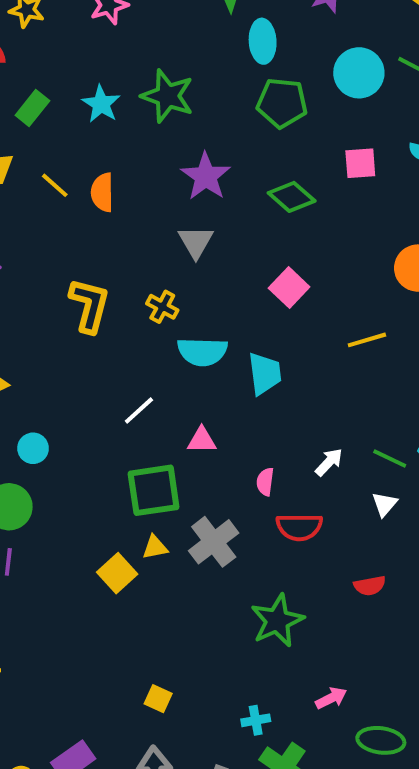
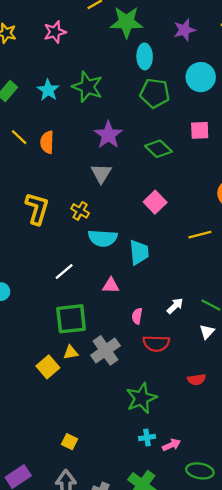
pink triangle: (202, 440) -> (111, 285), moved
cyan cross: (256, 720) -> (147, 437), moved

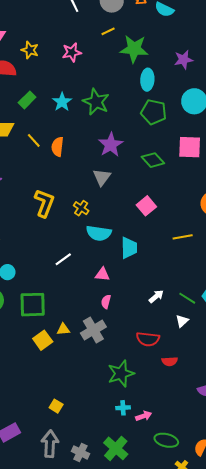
pink square: (200, 130) -> (190, 147), size x1.4
pink semicircle: (137, 316) -> (106, 302), moved
green square: (71, 319) -> (33, 305), moved
red semicircle: (156, 343) -> (148, 339), moved

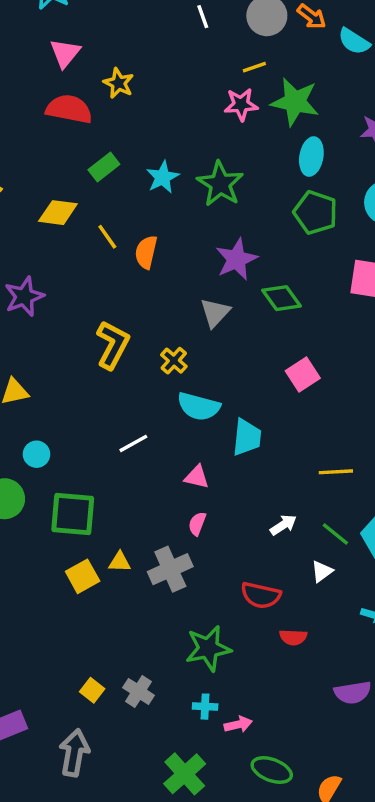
pink star: (72, 52) -> (241, 104), moved
green diamond: (153, 160) -> (281, 298), moved
pink square: (146, 206) -> (303, 374), moved
yellow line: (183, 237) -> (336, 472), moved
gray cross: (80, 452) -> (139, 691), moved

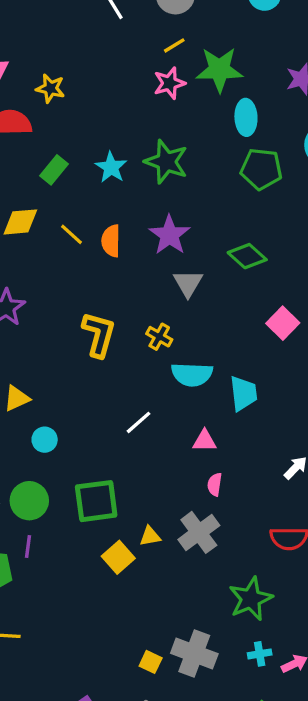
purple star: (236, 259) -> (169, 235), moved
cyan circle: (37, 454) -> (45, 440), moved
gray cross: (139, 691) -> (194, 653), size x1.5

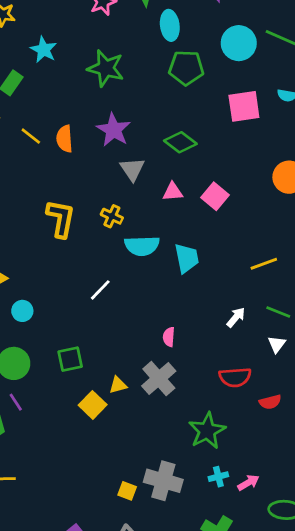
cyan star: (111, 167) -> (44, 50), moved
pink triangle: (205, 441) -> (173, 192), moved
green square: (96, 501) -> (70, 359), size x0.7
purple line: (28, 546) -> (16, 402), turned -36

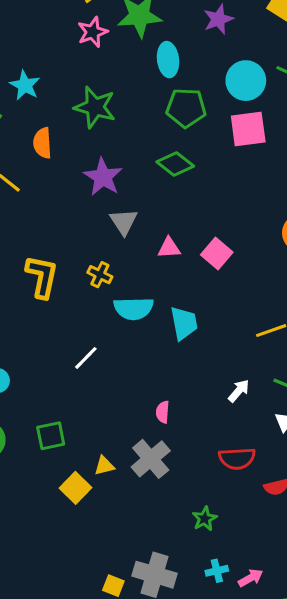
pink square: (244, 106) -> (248, 129), moved
orange semicircle: (65, 139) -> (42, 143), moved
green diamond: (180, 142) -> (175, 164), moved
green star: (207, 431) -> (205, 519), size x0.6

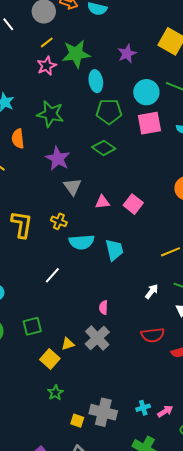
green star: (205, 519) -> (55, 393), moved

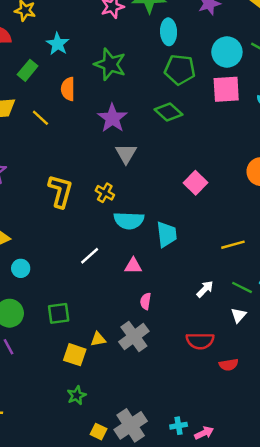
pink triangle: (102, 202) -> (133, 266), moved
yellow square: (50, 359) -> (75, 355), turned -30
gray cross: (103, 412) -> (131, 425), turned 36

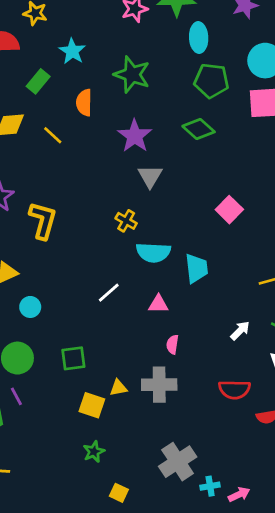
yellow L-shape: (60, 191) -> (43, 220), moved
gray cross: (134, 337) -> (159, 385), turned 36
gray cross: (131, 425) -> (178, 462), moved

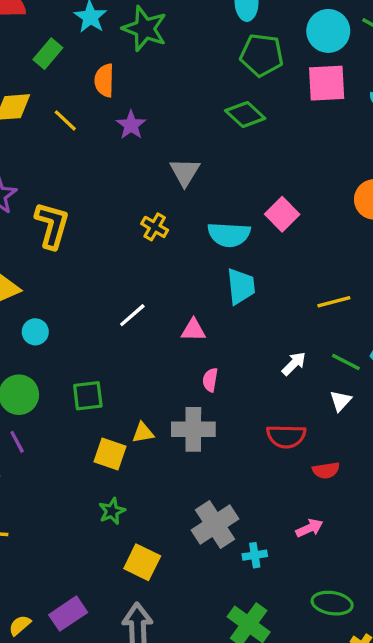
green star: (132, 75) -> (145, 29), moved
purple star: (135, 136) -> (131, 125), moved, size x0.7
cyan semicircle: (153, 252) -> (229, 235), moved
yellow square: (119, 493) -> (142, 562), size x1.5
pink arrow: (239, 494) -> (309, 528), moved

